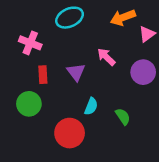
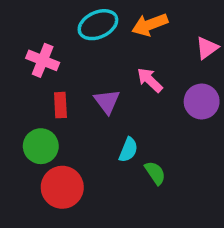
orange arrow: (123, 18) -> (150, 25), moved
green semicircle: (123, 117) -> (155, 173), moved
red circle: (70, 133) -> (62, 187), moved

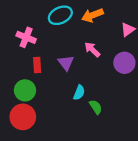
red circle: (62, 187) -> (23, 117), moved

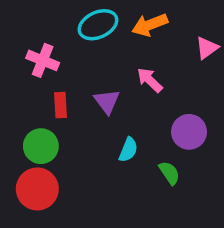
purple circle: (124, 63) -> (189, 132), moved
green semicircle: (96, 107) -> (169, 173), moved

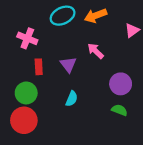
cyan semicircle: (128, 150) -> (72, 99), moved
green semicircle: (169, 173) -> (119, 110), moved, turned -35

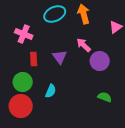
orange arrow: (96, 16) -> (84, 14), turned 96
purple circle: (121, 84) -> (100, 61), moved
cyan semicircle: (72, 99) -> (51, 91), moved

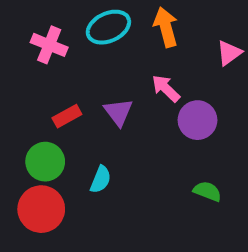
pink cross: (24, 34) -> (49, 45), moved
red rectangle: (34, 59) -> (67, 116), turned 64

